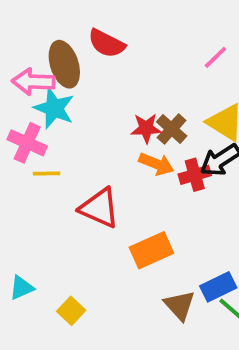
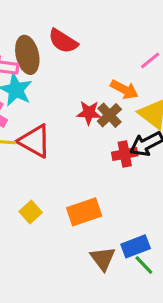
orange arrow: (156, 164) -> (124, 90), moved
red triangle: (99, 208) -> (35, 141), moved
yellow square: (71, 311) -> (31, 212), moved

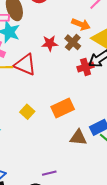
red star: (89, 113) -> (50, 43), moved
brown triangle: (103, 258) -> (78, 138), turned -42

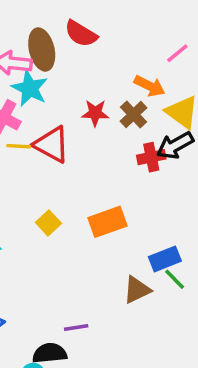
brown triangle: (78, 138) -> (137, 290), moved, turned -36

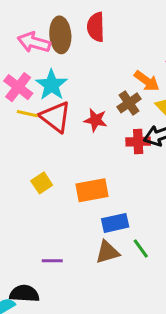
red semicircle: (81, 34) -> (96, 27), turned 48
cyan star: (30, 88) -> (52, 85), moved
red star: (95, 113) -> (96, 120), moved
blue rectangle: (165, 259) -> (115, 223), moved
purple line: (76, 328) -> (52, 261), moved

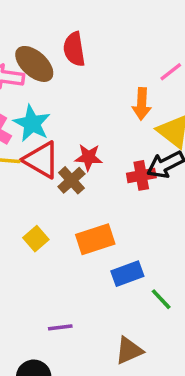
brown ellipse: (60, 35) -> (34, 64), turned -36
orange arrow: (147, 81) -> (142, 104), turned 65
brown cross: (129, 103) -> (71, 180), moved
brown triangle: (107, 252) -> (129, 350), moved

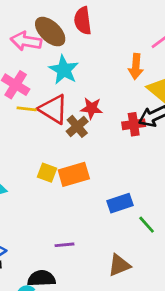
cyan star: (32, 123) -> (64, 70), moved
yellow square: (36, 239) -> (47, 173), turned -30
orange rectangle: (95, 239) -> (74, 174), moved

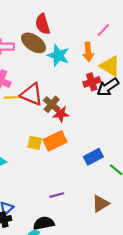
brown ellipse: (50, 32) -> (34, 43), moved
cyan star: (64, 70) -> (58, 55), moved
red star: (92, 108) -> (61, 114), moved
red cross: (134, 124) -> (92, 82), moved

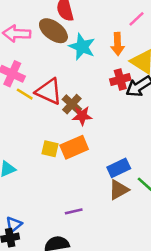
yellow line: (11, 97) -> (25, 94), turned 32
brown triangle: (101, 204) -> (119, 190), moved

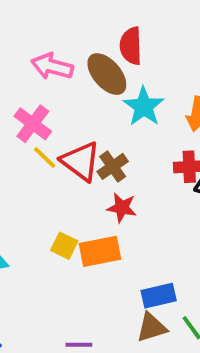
brown cross: (72, 104) -> (113, 166), moved

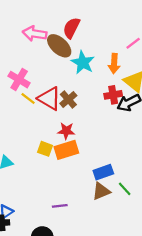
red semicircle: (131, 46) -> (71, 28), turned 35
pink arrow: (52, 66) -> (35, 34), moved
red star: (122, 208) -> (66, 131), moved

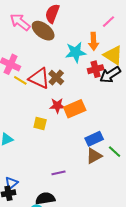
pink arrow: (35, 34) -> (20, 22), turned 35
cyan star: (83, 63) -> (76, 52), moved, turned -30
orange rectangle: (66, 150) -> (75, 109), moved

